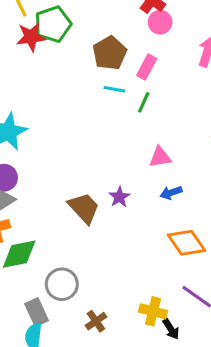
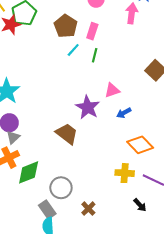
cyan line: (114, 89) -> (73, 50), turned -48
purple star: (119, 197) -> (88, 107), moved, size x1.6
yellow cross: (153, 311) -> (125, 173), moved

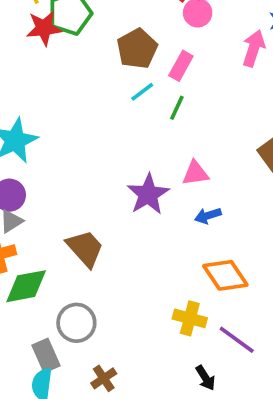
brown trapezoid: (67, 134) -> (85, 248), moved
brown cross: (88, 209) -> (104, 378), moved

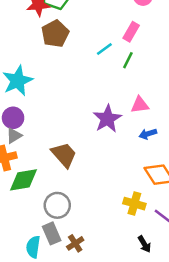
brown pentagon: (137, 49) -> (55, 34), moved
gray rectangle: (46, 355) -> (52, 233), moved

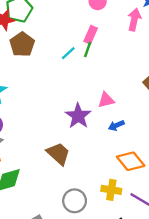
green line: (128, 60) -> (88, 49), moved
brown trapezoid: (64, 155) -> (58, 154), moved
gray circle: (57, 205) -> (75, 201), moved

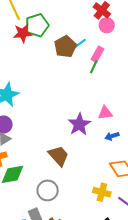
brown pentagon: (22, 44) -> (65, 47), moved
cyan line: (68, 53) -> (80, 44), moved
gray circle: (75, 201) -> (48, 190), moved

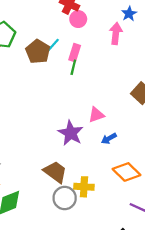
gray circle: (48, 190) -> (65, 198), moved
yellow cross: (102, 192) -> (84, 187), moved

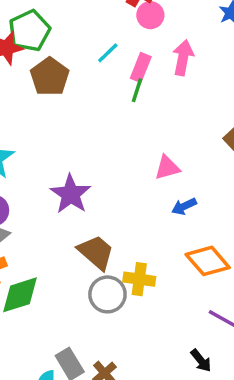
pink arrow: (116, 33) -> (183, 58), moved
brown pentagon: (38, 52) -> (50, 77), moved
purple star: (71, 133) -> (71, 194), moved

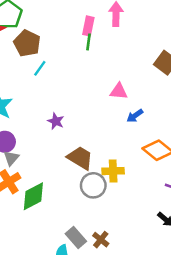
cyan line: (108, 53) -> (40, 68), moved
pink triangle: (167, 168) -> (119, 91), turned 30
purple star: (71, 194) -> (56, 121), size x0.6

